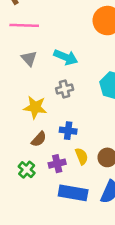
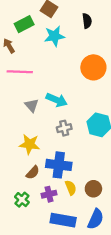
gray triangle: (29, 58) -> (32, 105), moved
gray cross: (65, 89) -> (64, 128), moved
blue cross: (68, 131) -> (59, 165), size x1.6

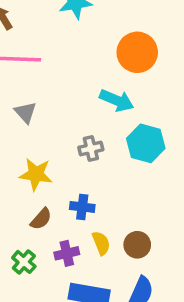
cyan arrow: (57, 100) -> (117, 100), moved
gray triangle: (32, 105) -> (26, 112), moved
blue cross: (59, 165) -> (82, 207), size x0.6

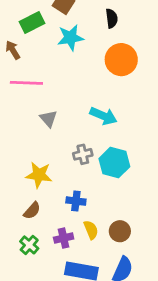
orange circle: (137, 52) -> (121, 60), moved
gray triangle: (26, 112) -> (48, 119), moved
cyan hexagon: (146, 143) -> (114, 163), moved
brown semicircle: (41, 219) -> (32, 211), moved

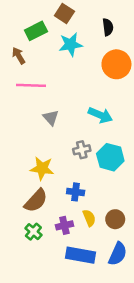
brown semicircle: (32, 211) -> (36, 201), size x1.5

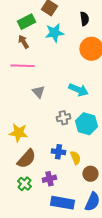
brown arrow: (19, 56) -> (23, 42), moved
yellow star: (42, 168) -> (18, 133), moved
yellow semicircle: (89, 218) -> (75, 158), moved

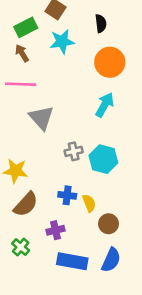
cyan arrow: (78, 90) -> (105, 105), moved, turned -84
gray triangle: (38, 92) -> (41, 118), size x1.5
green cross: (24, 184) -> (21, 247), moved

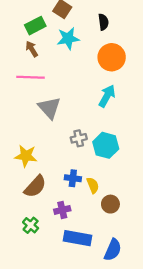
blue semicircle: (111, 260) -> (113, 250), moved

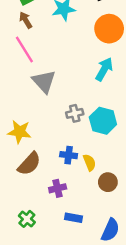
pink line: (31, 77) -> (24, 50), turned 56
green cross: (31, 225) -> (27, 219), moved
blue rectangle: (78, 238) -> (73, 218), size x0.6

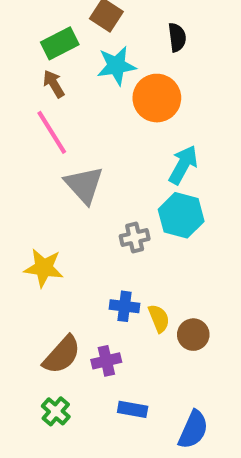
orange circle: (109, 29) -> (157, 98), moved
cyan hexagon: (103, 121) -> (181, 215), moved
brown semicircle: (29, 164) -> (62, 355), moved
brown circle: (108, 182) -> (193, 335), moved

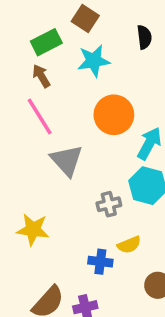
orange circle: (157, 98) -> (114, 115), moved
yellow semicircle: (159, 318) -> (129, 245), moved, turned 90

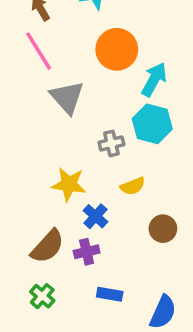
yellow star: (33, 230) -> (69, 184), moved
blue cross: (100, 262) -> (95, 216), moved, turned 35

